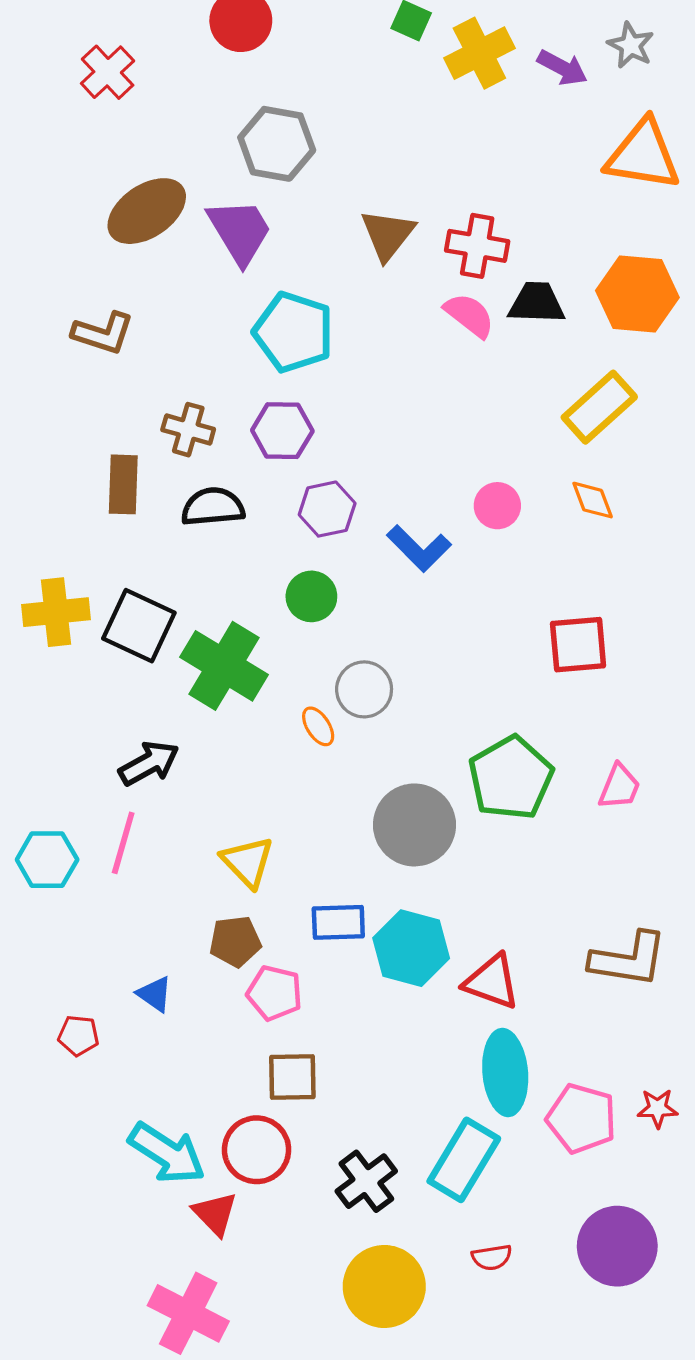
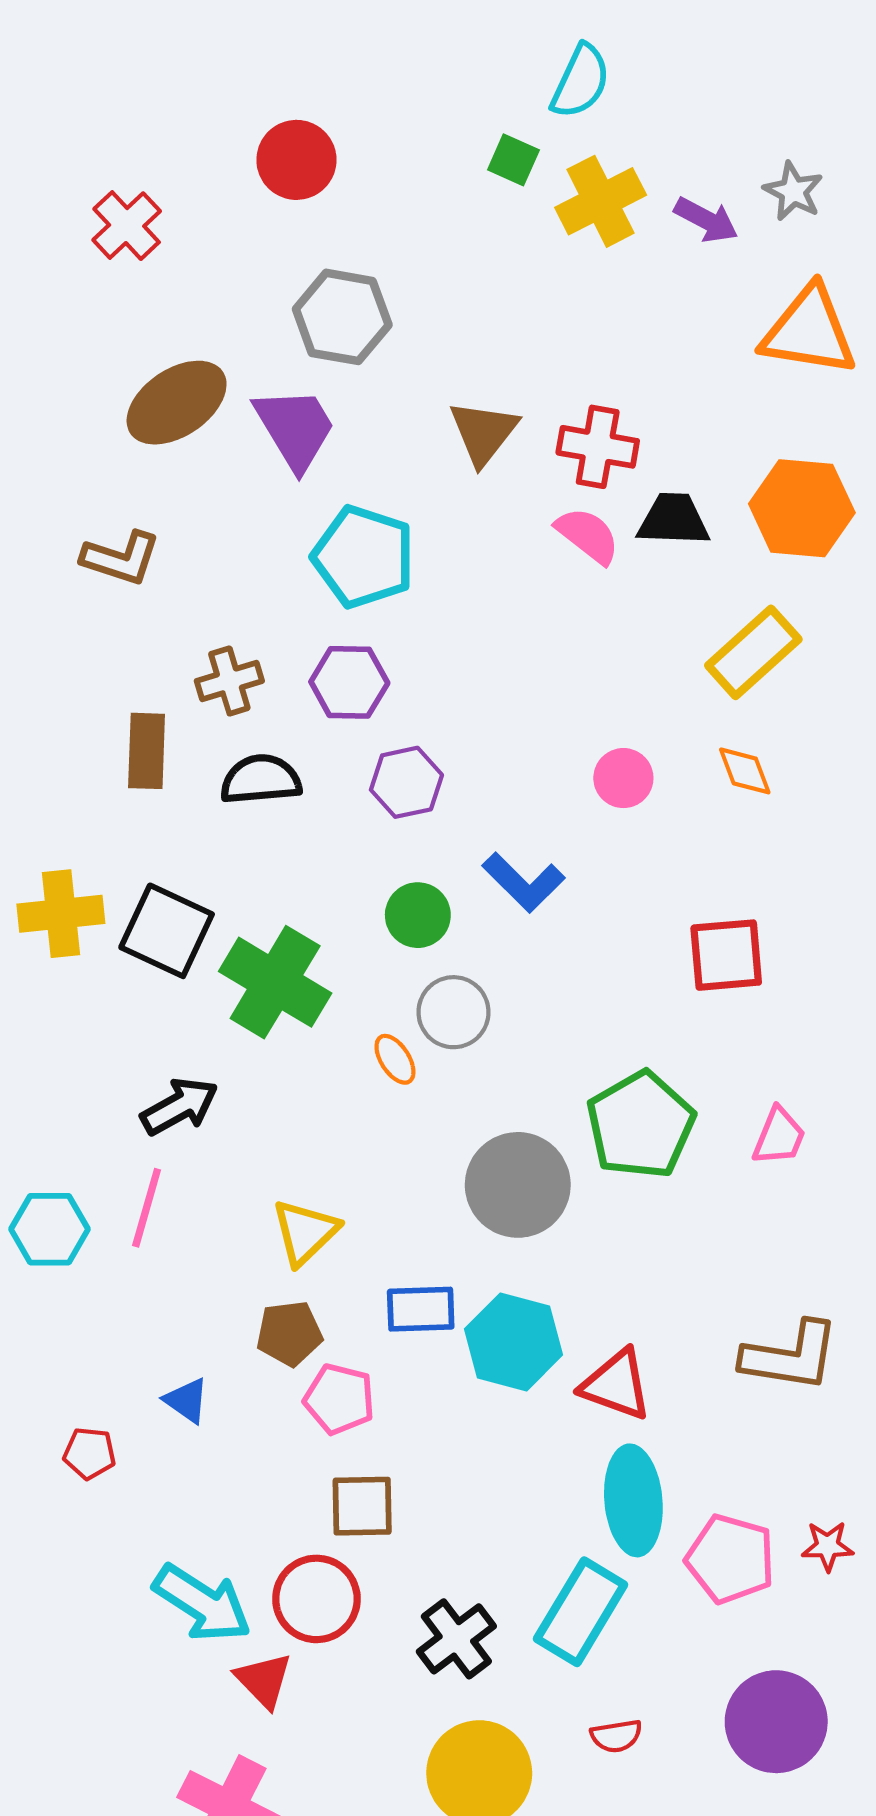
brown cross: (188, 430) -> (229, 681), turned -33
blue L-shape: (419, 548) -> (523, 882), moved
green circle: (311, 596) -> (418, 915), moved
yellow triangle: (248, 862) -> (305, 1232), turned 30

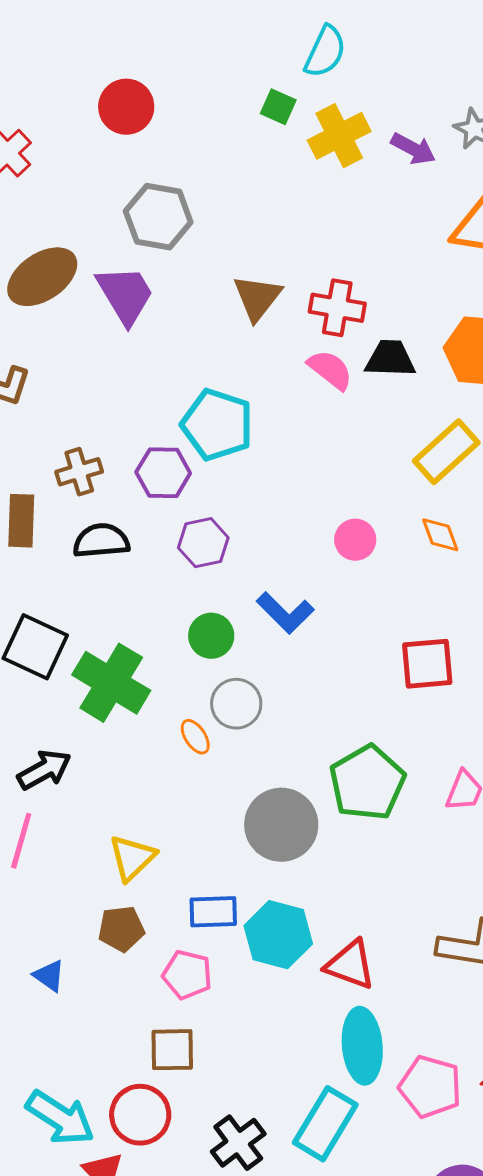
cyan pentagon: (364, 557) -> (217, 425), moved
pink pentagon: (339, 1399) -> (187, 975), moved

